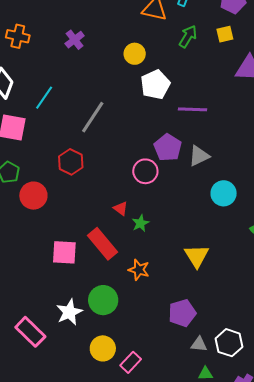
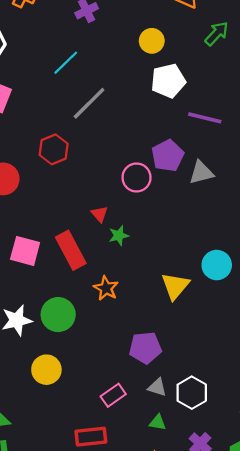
cyan line: (44, 98) -> (66, 63), moved
cyan circle: (224, 193) -> (217, 265), moved
pink rectangle: (131, 362) -> (113, 395), moved

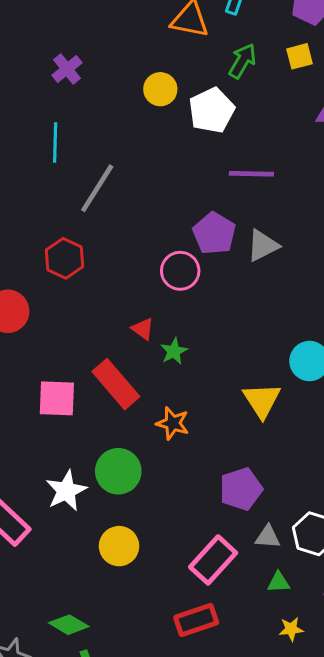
cyan line: (66, 63) -> (55, 142), turned -32
white pentagon: (168, 81) -> (212, 110), moved
pink rectangle: (113, 395) -> (213, 560), size x1.4

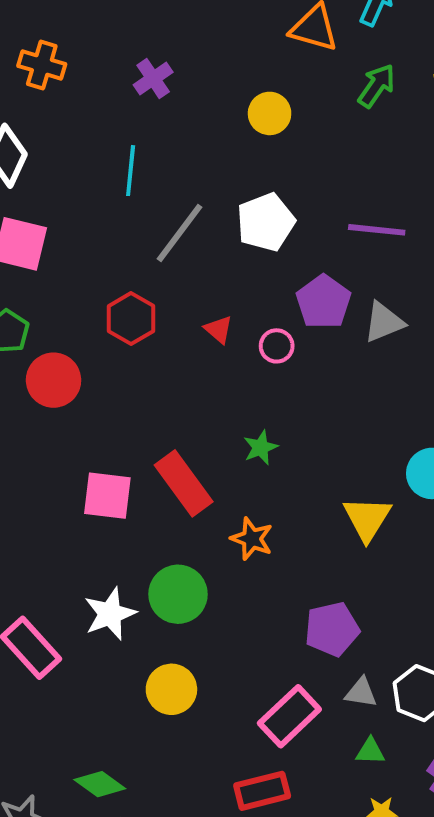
white pentagon: (212, 110) -> (266, 222), moved
pink circle: (180, 271) -> (277, 346), size x0.7
red triangle: (143, 329) -> (218, 329), moved

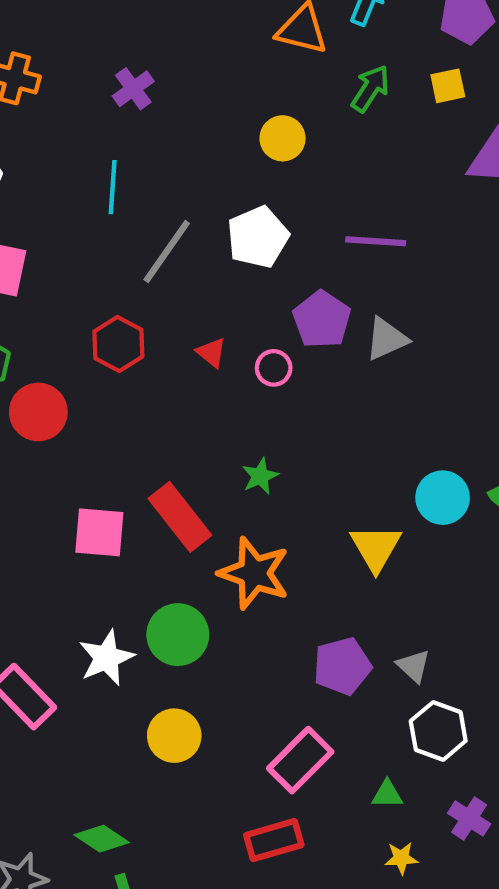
yellow circle: (270, 113) -> (283, 138), moved
orange star: (252, 539) -> (254, 573), size x1.6
gray triangle: (361, 693) -> (414, 666), moved, turned 36

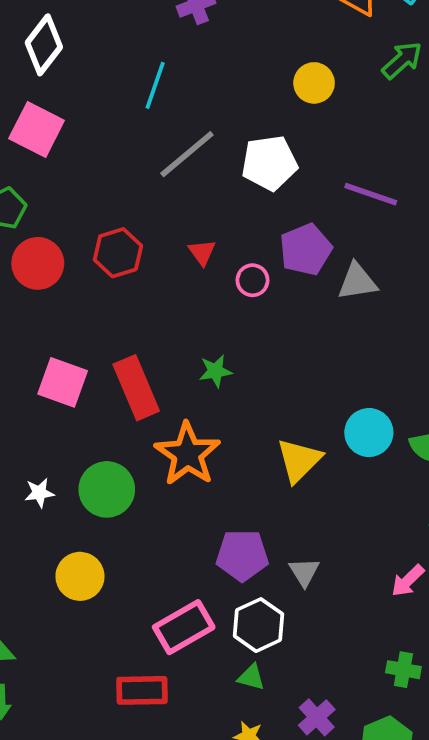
red hexagon: (118, 344) -> (118, 253), moved
white star: (106, 658) -> (39, 493), size x0.6
white hexagon: (438, 731) -> (259, 625), moved

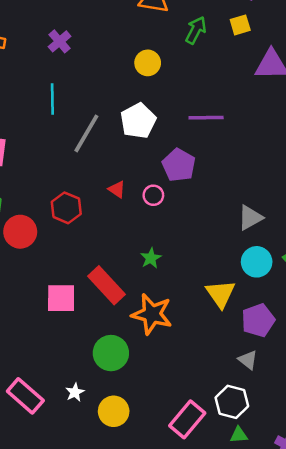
gray triangle: (357, 282) -> (250, 218), moved
white star: (39, 493) -> (75, 392), moved
purple pentagon: (242, 555) -> (258, 320), moved

